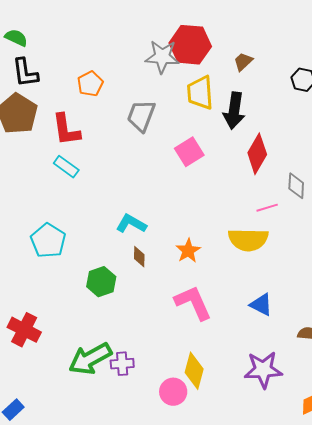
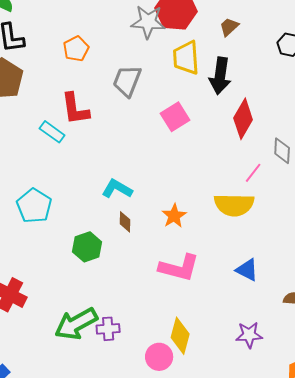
red L-shape: (66, 130) -> (75, 109), moved
pink line: (267, 208) -> (253, 173), turned -35
pink L-shape: (193, 303) -> (179, 268), turned 129
purple star: (263, 370) -> (249, 335), size x0.7

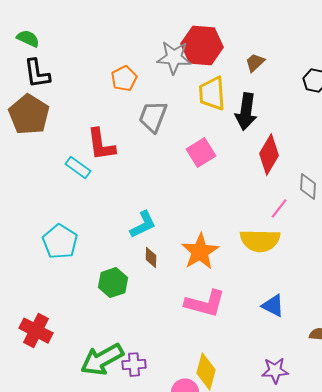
orange pentagon: (76, 49) -> (124, 79), moved
cyan L-shape: (117, 189) -> (143, 225), turned 124
orange star: (174, 216) -> (200, 252), size x1.5

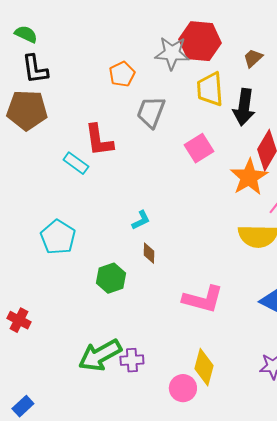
brown pentagon: (29, 115) -> (27, 110), turned -30
cyan L-shape: (143, 225) -> (141, 220), size x0.7
orange star: (200, 252) -> (249, 177), moved
red cross: (36, 331) -> (19, 320), moved, size x0.7

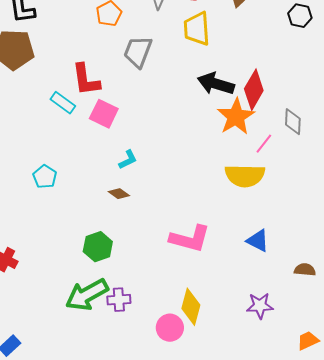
black arrow: (244, 107) -> (216, 84), moved, turned 99
pink square: (199, 148) -> (104, 114), moved, turned -32
cyan pentagon: (58, 237) -> (45, 177), size x0.7
brown diamond: (149, 253) -> (119, 194), moved, turned -55
green hexagon: (111, 278) -> (98, 247), moved

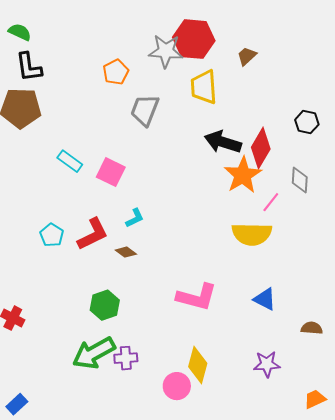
black hexagon: (300, 16) -> (307, 122), moved
red L-shape: (86, 80) -> (93, 234), moved, turned -108

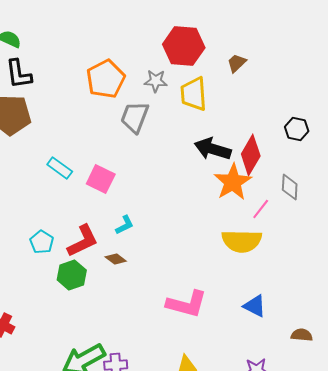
gray star: (166, 51) -> (156, 81), moved, size x0.7
orange pentagon: (116, 72) -> (106, 79), size x1.5
green hexagon: (105, 305) -> (72, 275), moved

